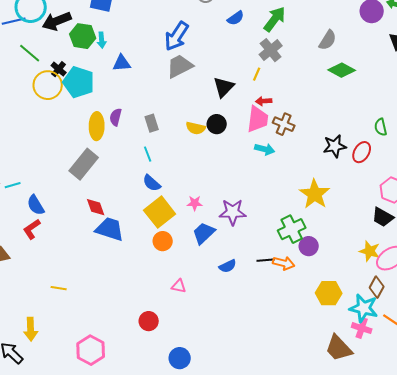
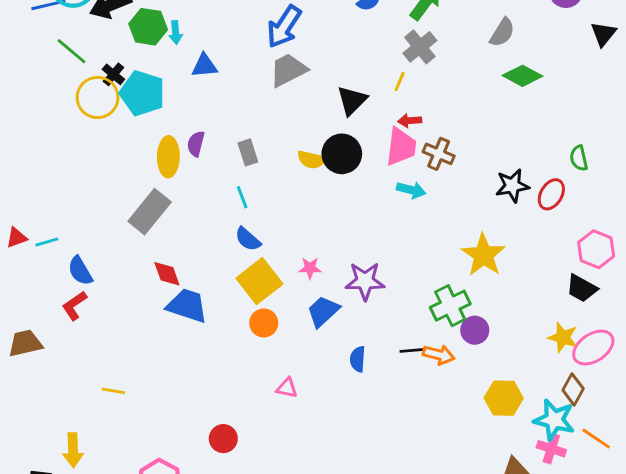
black circle: (217, 124) -> (342, 154), size x1.4
blue semicircle: (228, 266) -> (358, 359), turned 120
red circle: (149, 321) -> (223, 439), moved

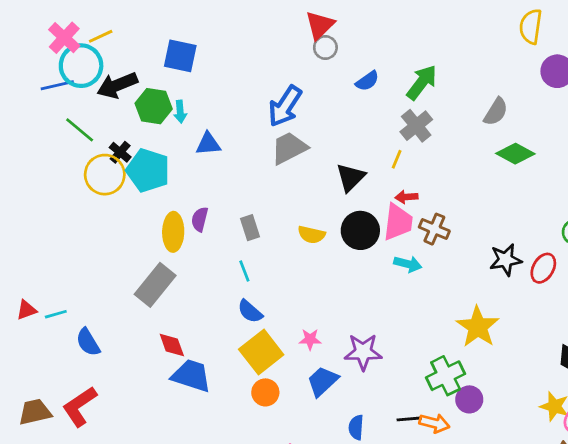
black circle: (342, 154) -> (360, 230), moved
red L-shape: (74, 306) -> (80, 406), moved, size x1.4

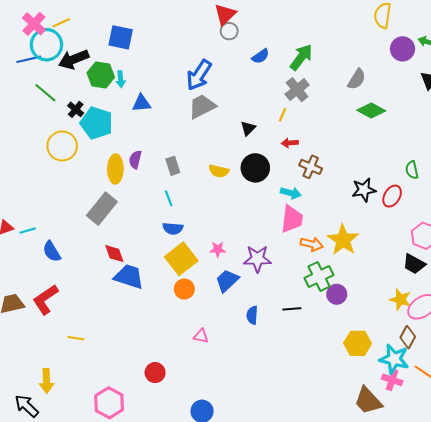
yellow circle: (105, 175) -> (62, 146), moved
black triangle: (351, 177) -> (248, 128), size x0.7
pink trapezoid: (398, 222) -> (292, 219), moved
blue semicircle: (250, 311) -> (173, 228), turned -36
orange arrow: (434, 423) -> (312, 244), moved

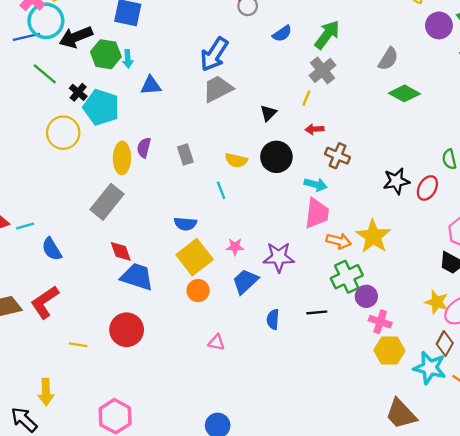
cyan line: (169, 198) -> (221, 190), moved
red circle: (155, 373) -> (127, 330), moved, size x1.5
pink cross: (392, 380) -> (380, 322), moved

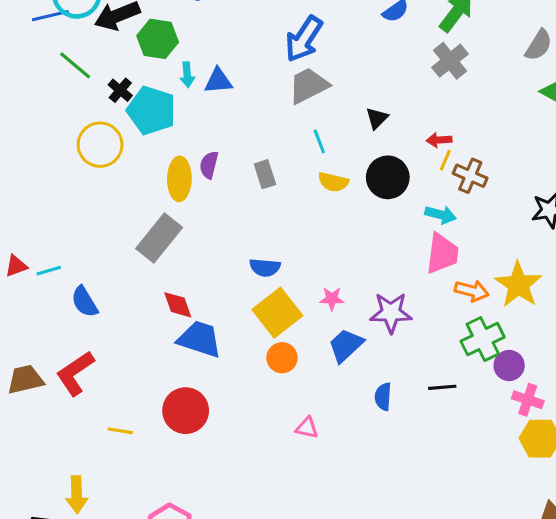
cyan arrow: (128, 59) -> (187, 75), moved
yellow line: (306, 98) -> (445, 160), moved
cyan line: (221, 190) -> (319, 142), moved

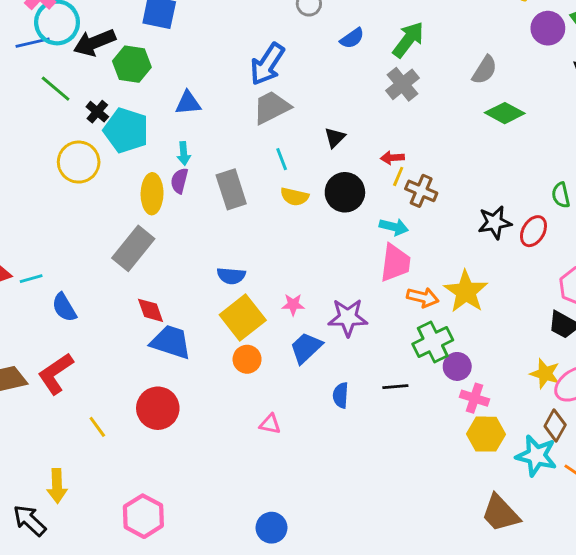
cyan arrow: (187, 75) -> (184, 153), moved
gray rectangle: (265, 174) -> (231, 189), size x1.5
yellow line: (120, 431) -> (97, 427), turned 45

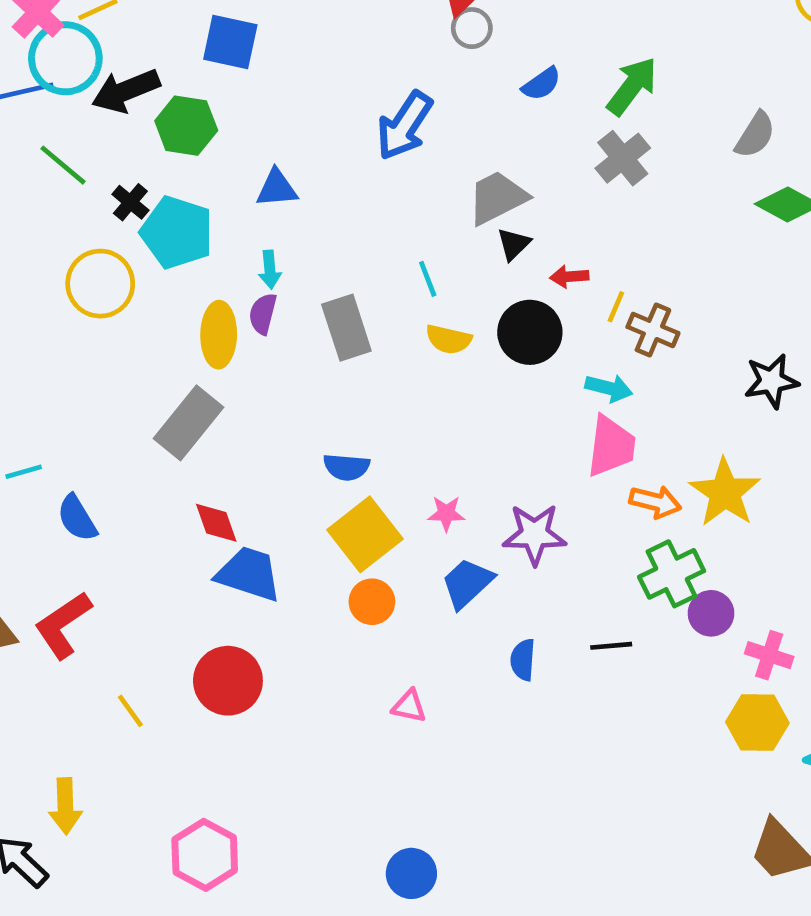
gray trapezoid: (272, 107) -> (497, 198), moved
red arrow: (392, 158) -> (569, 277), moved
pink cross: (474, 398) -> (769, 655), moved

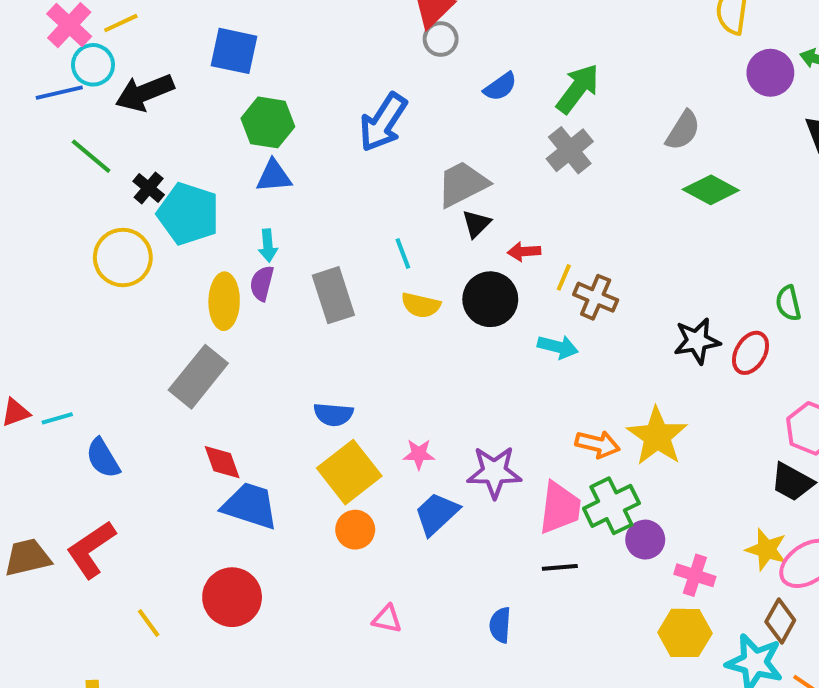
cyan circle: (65, 58) -> (93, 65), size x0.7
green hexagon: (186, 126) -> (268, 122), moved
pink trapezoid: (611, 446) -> (560, 508), moved
blue semicircle: (523, 660) -> (500, 625), moved

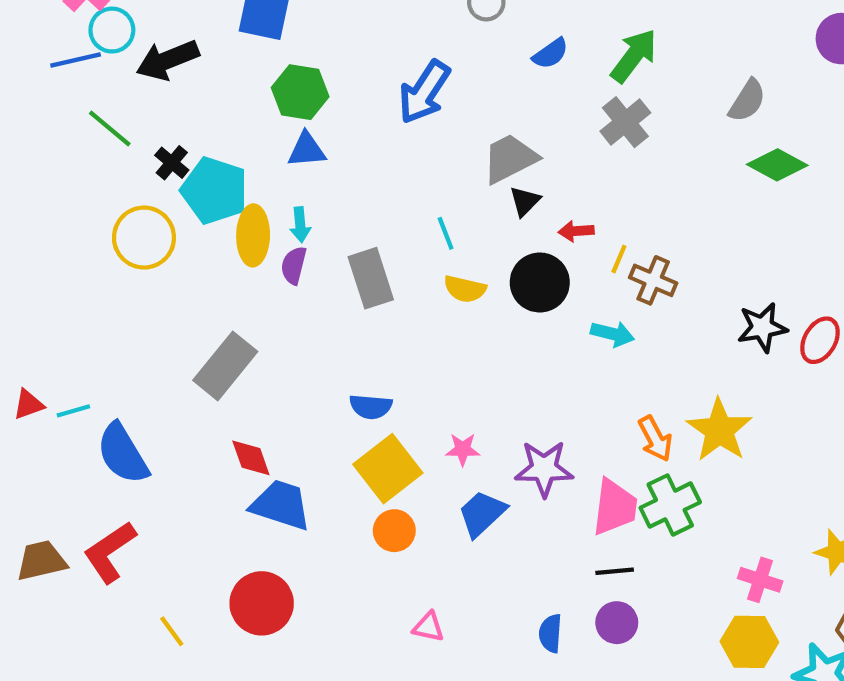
yellow ellipse: (224, 301) -> (253, 235), moved
orange arrow: (598, 444) -> (655, 439), turned 48
blue semicircle: (103, 458) -> (123, 454), size x1.4
purple circle: (645, 540) -> (617, 623), moved

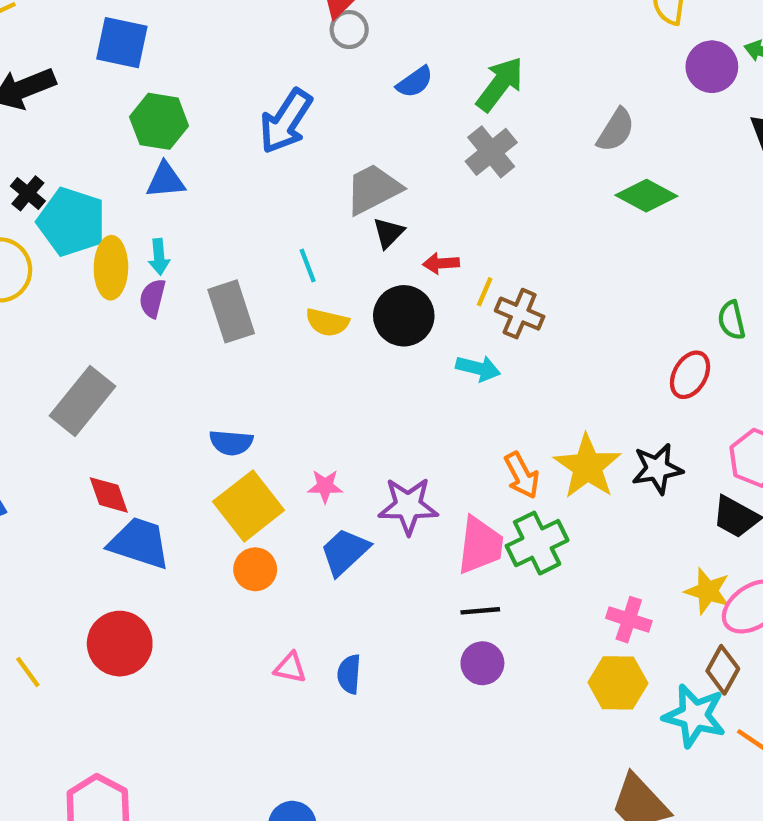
black star: (762, 327) -> (657, 469), moved
blue semicircle: (550, 633) -> (349, 674), moved

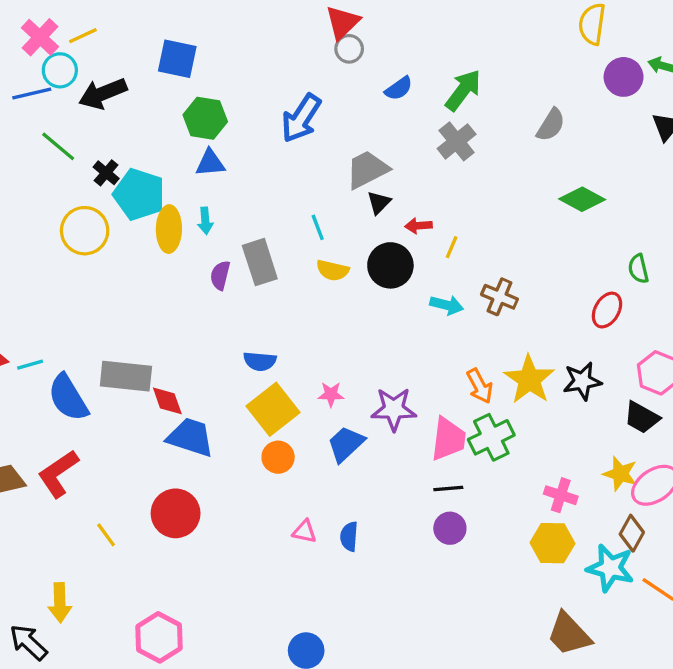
green diamond: (646, 196) -> (582, 199), moved
purple semicircle: (152, 298) -> (220, 275), moved
brown cross: (520, 314) -> (500, 297), moved
gray rectangle: (83, 401) -> (126, 376), moved, turned 57

